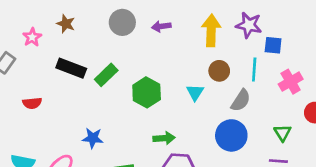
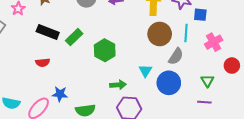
brown circle: (219, 71) -> (160, 34), size x1.5
cyan triangle: (195, 92) -> (145, 71), moved
red semicircle: (32, 103) -> (43, 62), moved
blue star: (93, 138) -> (60, 94), moved

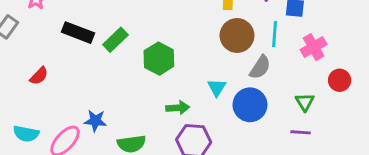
red semicircle: (43, 62) -> (39, 76), moved, turned -40

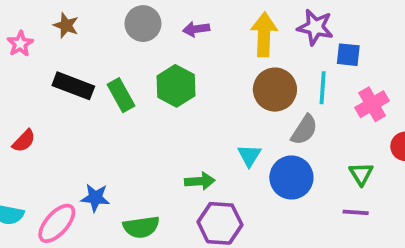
green rectangle: (116, 40) -> (121, 95), turned -75
green hexagon: (159, 59) -> (176, 86), moved

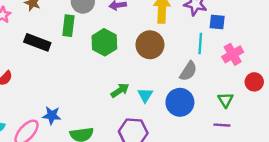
brown circle: (275, 90) -> (150, 45), moved
green rectangle: (121, 95) -> (68, 26), moved, turned 36
cyan triangle: (249, 156) -> (145, 95), moved
green arrow: (200, 181) -> (120, 90), moved, turned -30

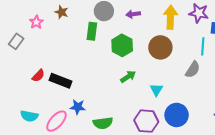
black rectangle: (37, 42) -> (61, 81), moved
green arrow: (120, 90) -> (128, 77), moved
blue circle: (180, 102) -> (177, 115), moved

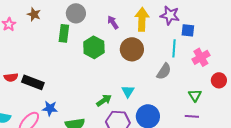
purple arrow: (133, 14) -> (113, 22), moved, turned 64
red semicircle: (38, 76) -> (11, 77), turned 40
green arrow: (128, 77) -> (104, 100), moved

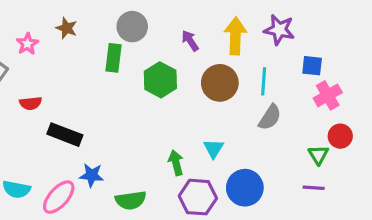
blue square: (188, 30) -> (312, 66), moved
cyan line: (174, 48) -> (264, 81), moved
red semicircle: (11, 77) -> (31, 103), moved
red circle: (219, 80) -> (340, 136), moved
green arrow: (104, 100) -> (176, 163), turned -70

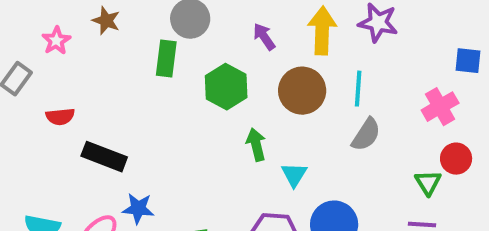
blue square: (312, 66) -> (468, 61), moved
green arrow: (176, 163) -> (256, 145), moved

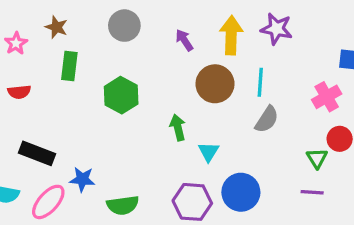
green rectangle: (166, 59) -> (69, 66), moved
green hexagon: (226, 87) -> (121, 95), moved
red semicircle: (60, 117) -> (19, 92), moved
black rectangle: (104, 157) -> (37, 153), moved

